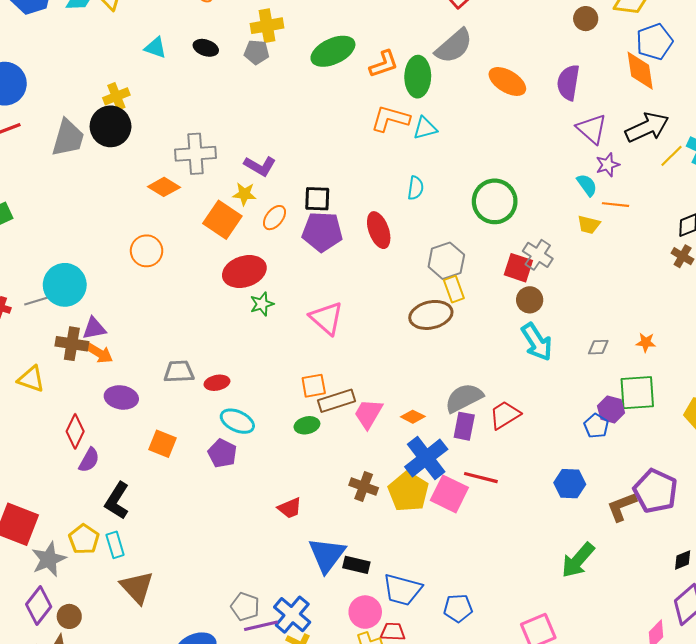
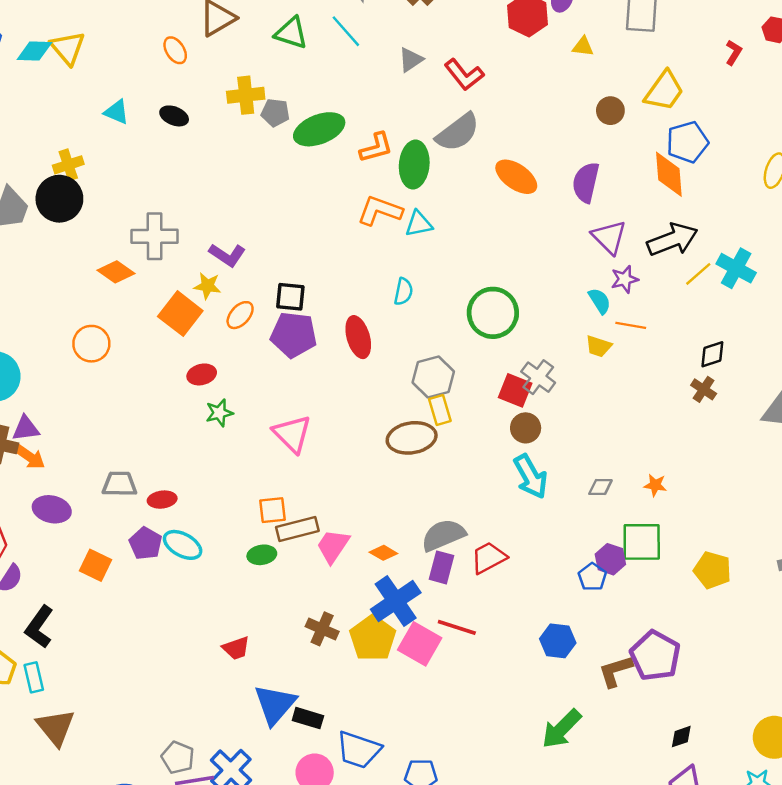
gray pentagon: (257, 52) -> (275, 113), moved
red ellipse: (244, 272) -> (202, 374), size x0.6
purple pentagon: (222, 453) -> (145, 543), moved

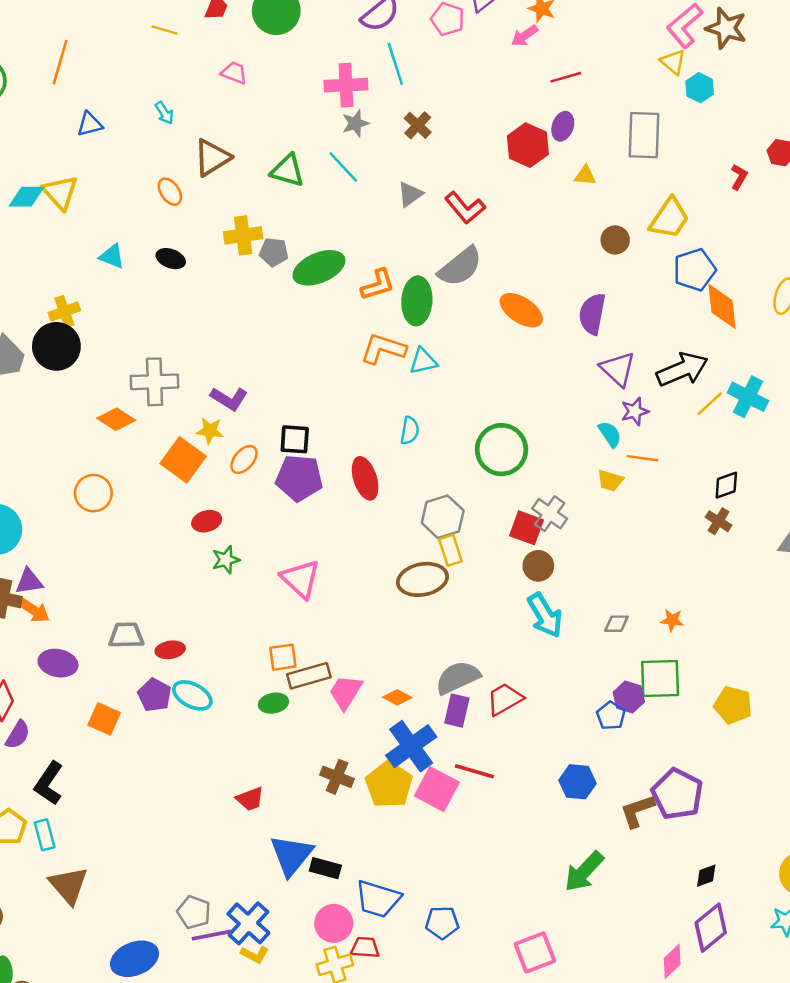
orange diamond: (669, 174) -> (722, 306), moved

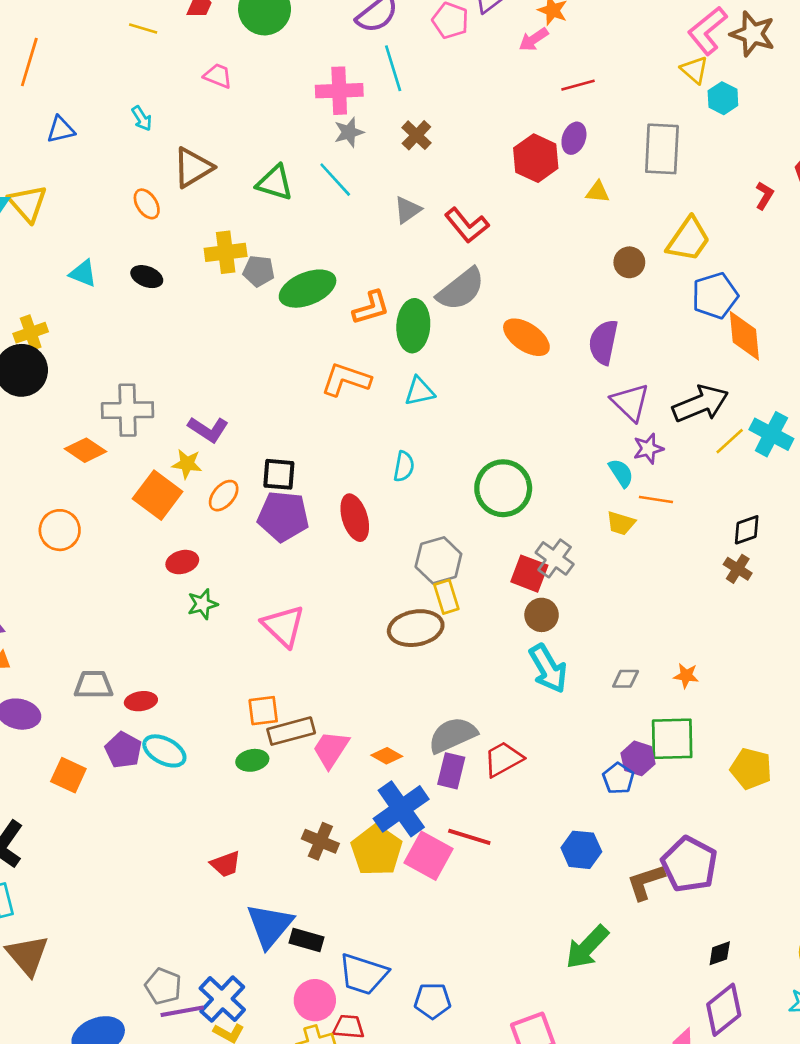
orange L-shape: (383, 349) -> (346, 380), moved

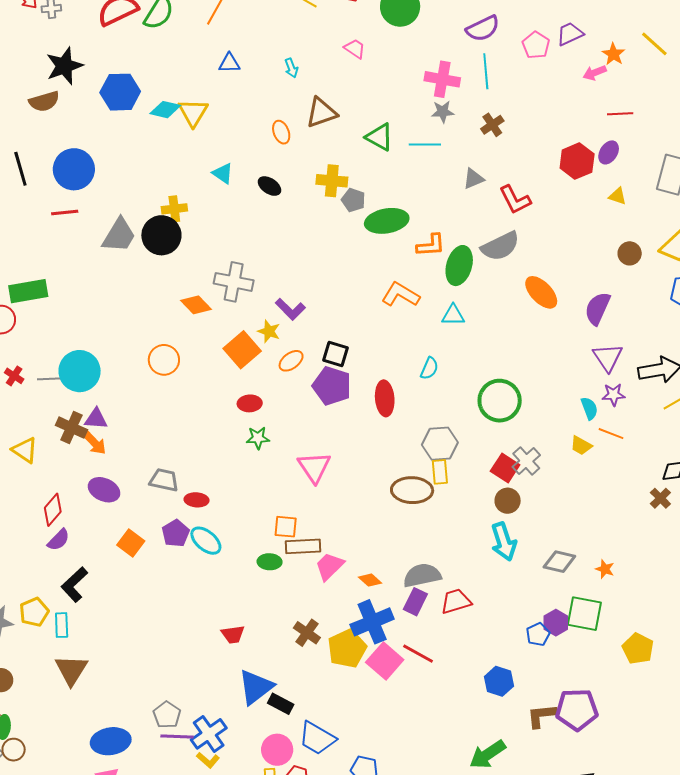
cyan line: (335, 180) -> (425, 144), turned -60
gray diamond: (626, 679) -> (559, 562), size x1.5
purple pentagon: (689, 864) -> (577, 710), turned 30

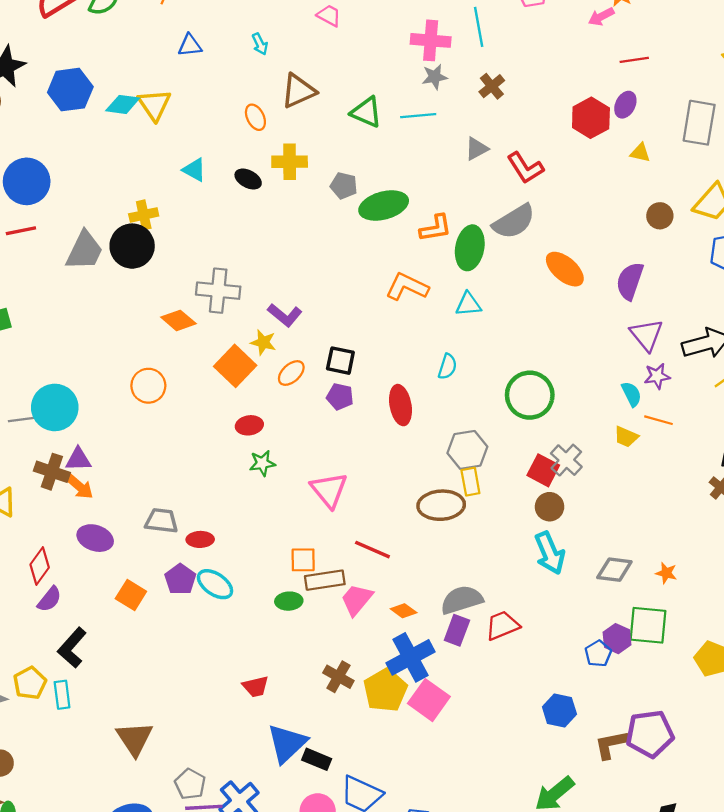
yellow cross: (332, 181) -> (290, 162), moved
purple pentagon: (332, 386) -> (340, 397), size x0.6
red line: (418, 654) -> (372, 550), moved
brown triangle: (71, 670) -> (135, 739), moved

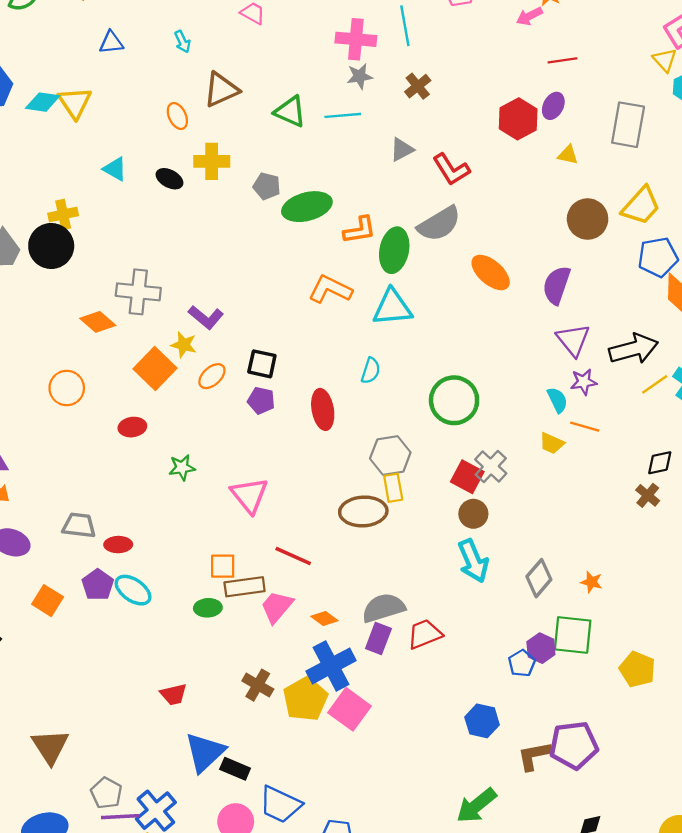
brown circle: (660, 216) -> (588, 219), size x1.5
cyan triangle: (468, 304) -> (392, 308), size x1.5
red ellipse: (249, 425) -> (132, 427), moved
gray diamond: (614, 570) -> (539, 578), turned -57

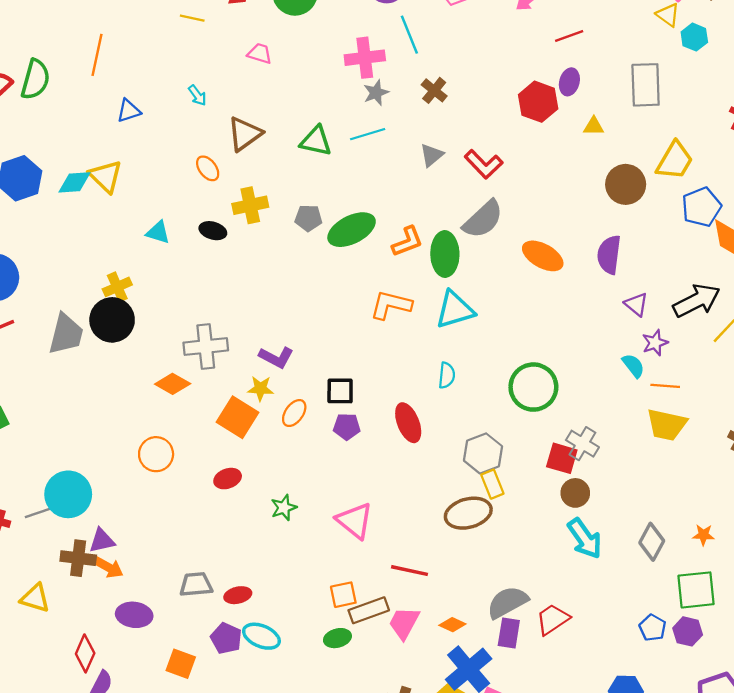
purple triangle: (573, 340) -> (636, 304), size x0.7
yellow trapezoid: (552, 443) -> (667, 425), moved, size x1.6
purple hexagon: (541, 648) -> (688, 631), moved

